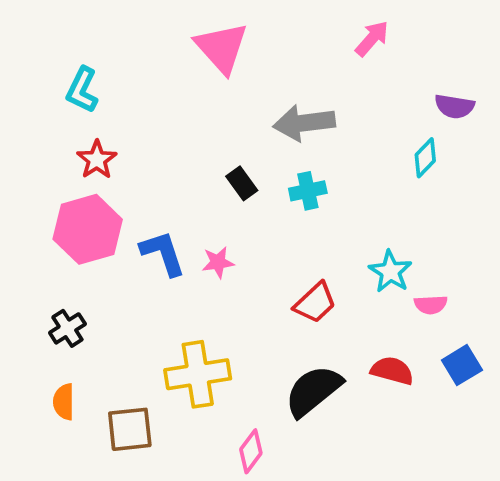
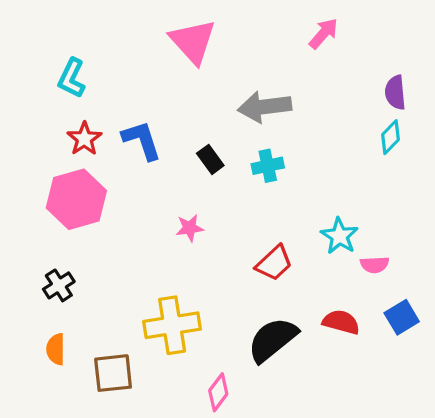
purple semicircle: (455, 106) -> (395, 92), turned 76
cyan diamond: (425, 158) -> (391, 137), moved
blue L-shape: (163, 253) -> (142, 140), moved

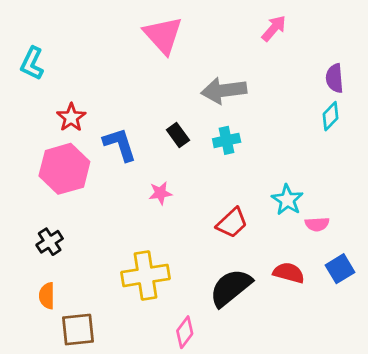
cyan L-shape: (72, 78) -> (32, 63), moved
blue L-shape: (142, 140) -> (120, 144), moved
brown square: (113, 373) -> (78, 330), moved

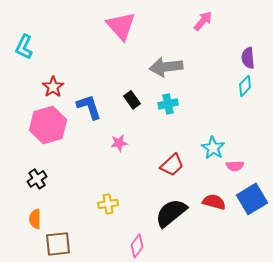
blue square: (340, 269) -> (252, 199), size x1.4
yellow cross: (146, 275) -> (108, 204), size x0.6

